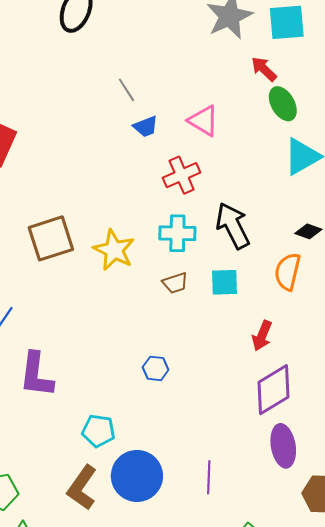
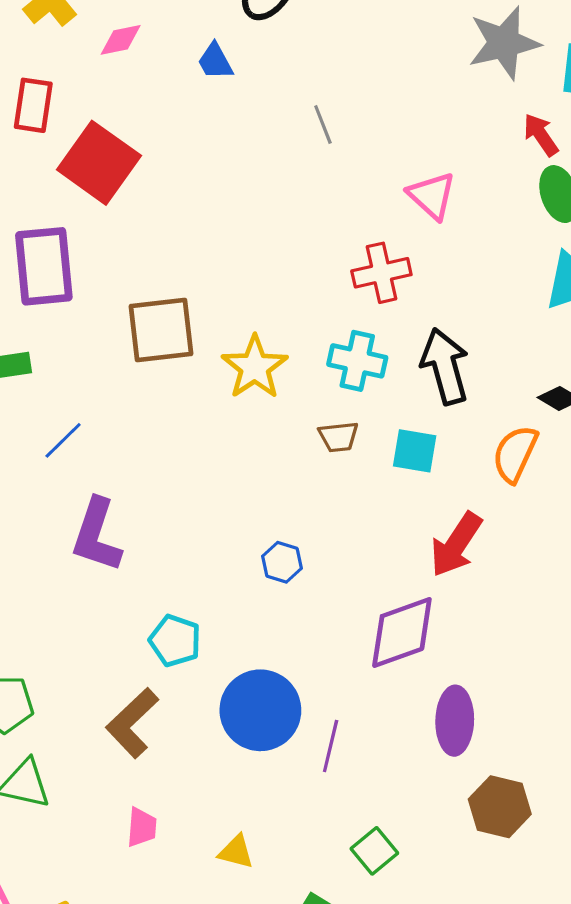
blue trapezoid: (146, 127) -> (215, 61), moved, turned 72
red arrow: (262, 336) -> (456, 545), size x1.4
purple diamond: (273, 390) -> (402, 632), moved
blue circle: (137, 476) -> (260, 710), moved

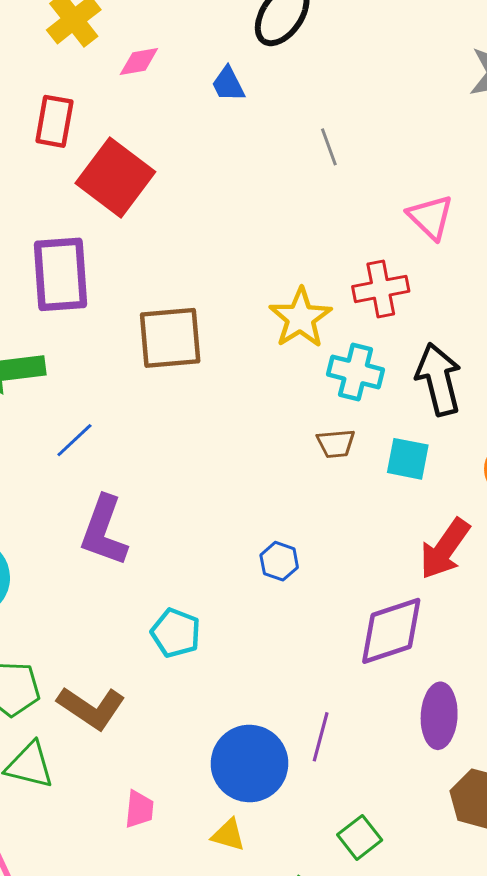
yellow star: (255, 367) -> (300, 318), moved
blue circle: (260, 710) -> (249, 764), moved
brown L-shape: (132, 723) -> (91, 708), moved, turned -104

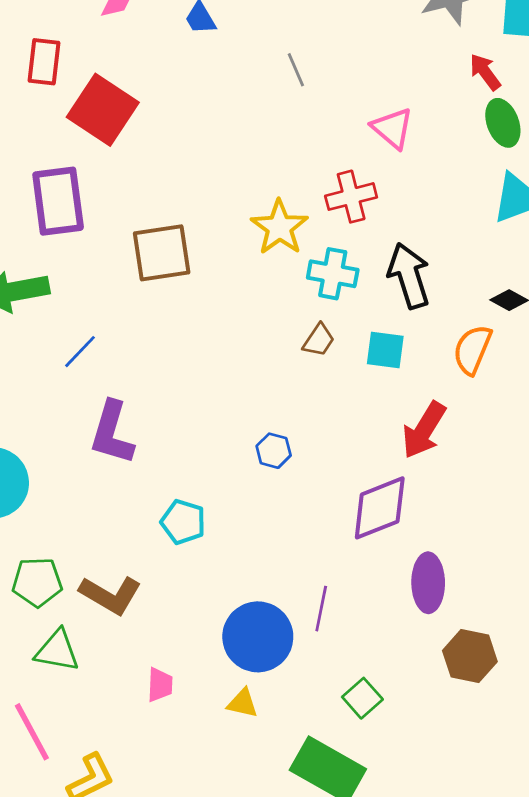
brown trapezoid: (336, 444) -> (319, 340), turned -48

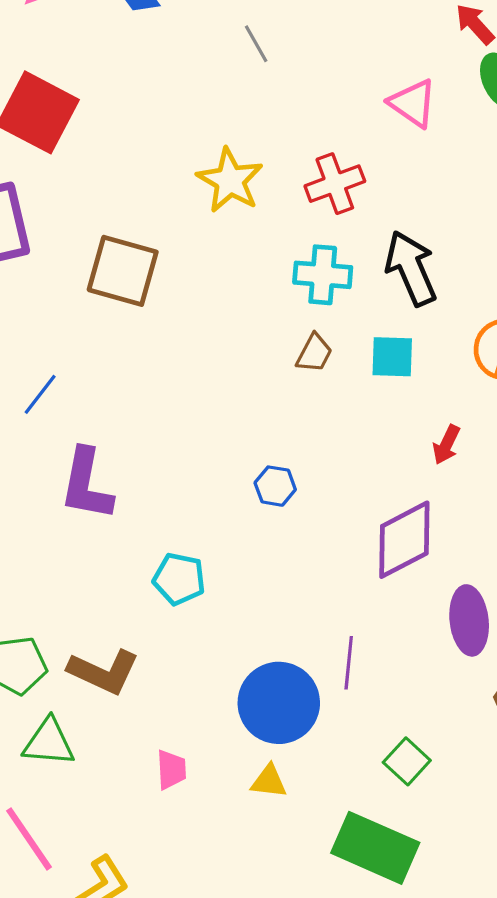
pink triangle: (392, 128) -> (413, 103), moved
yellow star: (279, 227) -> (230, 180), moved
brown square: (162, 253) -> (123, 271), turned 30
red arrow: (424, 430) -> (446, 445), size x0.6

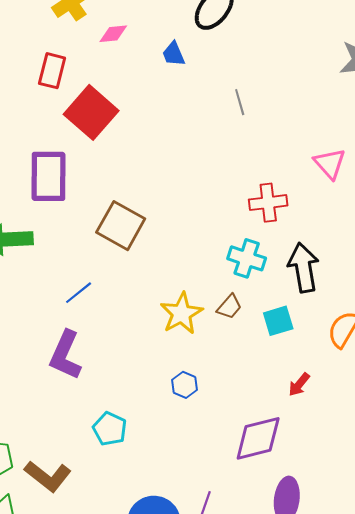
yellow star: (230, 180) -> (181, 313), moved
cyan square: (392, 357) -> (278, 321), turned -32
blue line: (40, 394) -> (79, 293), moved

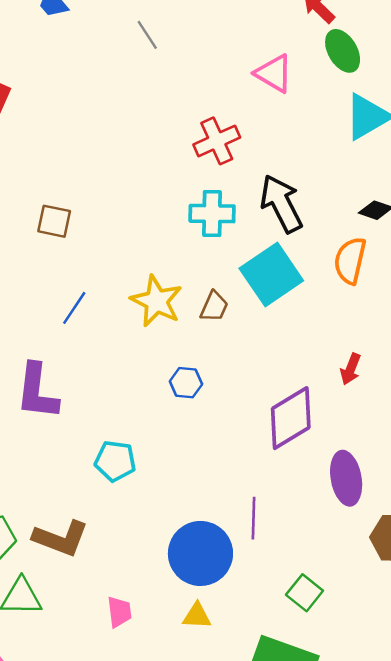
brown square: (121, 226) -> (54, 221), size x0.6
blue line: (79, 293) -> (74, 308), moved
brown trapezoid: (229, 307) -> (214, 307), moved
cyan square: (278, 321) -> (271, 274), size x1.6
red arrow: (299, 385) -> (351, 369), moved

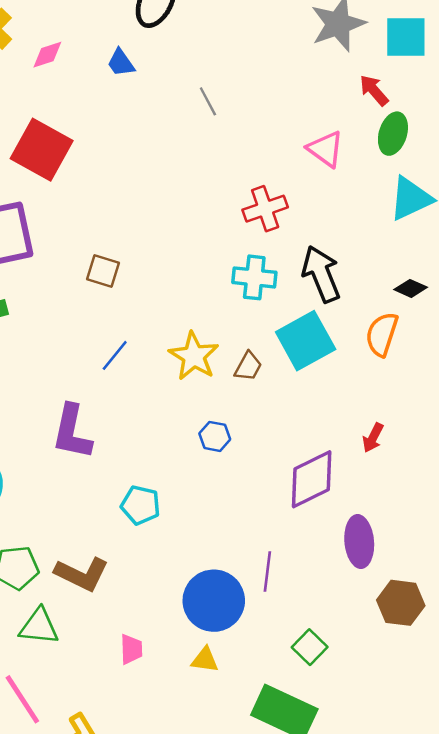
green ellipse: (343, 51) -> (393, 134), turned 42

